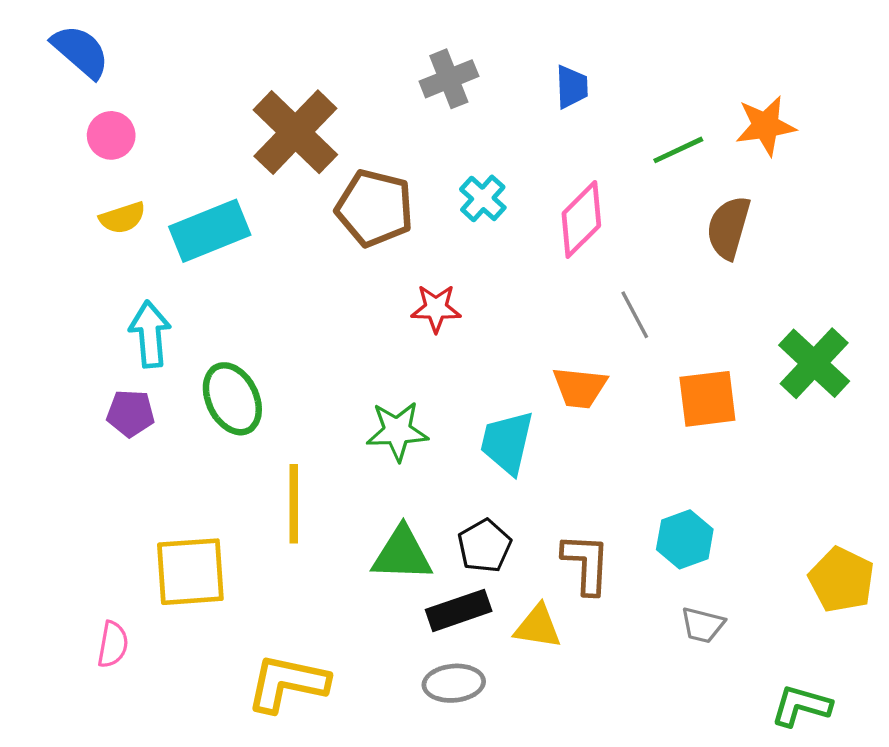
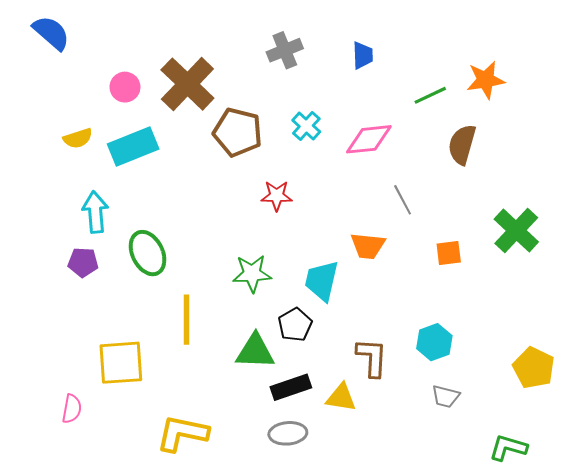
pink circle: (111, 135) -> (125, 87), moved
pink diamond: (581, 219) -> (369, 139), turned 39
orange square: (707, 399) -> (449, 253), size x0.7
black pentagon: (484, 546) -> (295, 325), moved

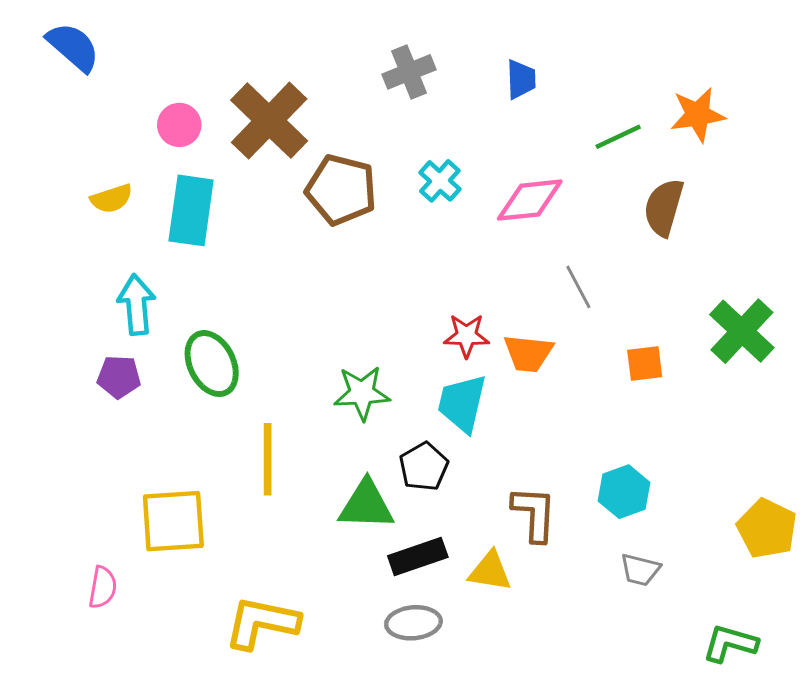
cyan rectangle: (133, 146) -> (191, 210), turned -60
red star: (277, 196) -> (466, 336), moved

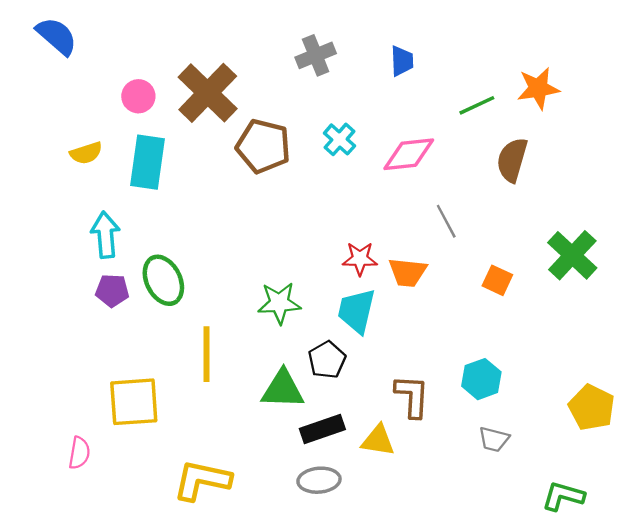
orange square: (645, 364) -> (497, 280), turned 32
purple pentagon: (119, 377) -> (112, 290), moved

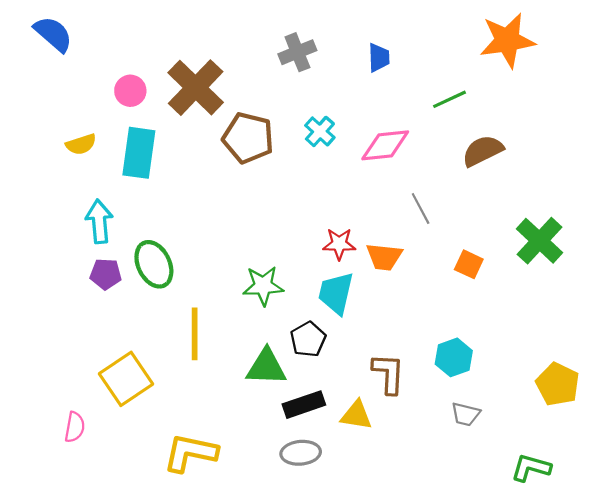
orange star: (538, 88) -> (507, 40), moved, size x1.4
brown semicircle: (512, 160) -> (483, 151), turned 48
yellow square: (134, 402) -> (126, 379), turned -30

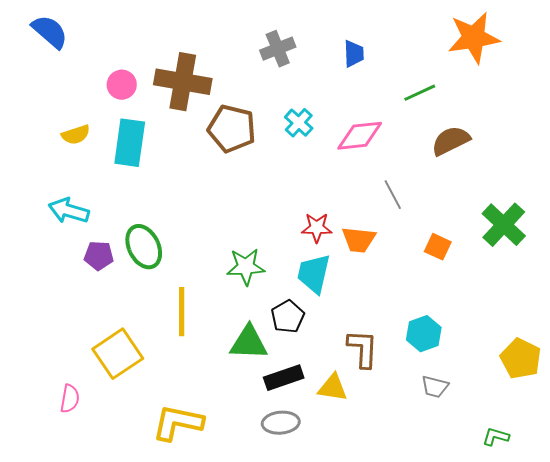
brown cross: (196, 88) -> (183, 82), turned -34
cyan arrow: (99, 221) -> (69, 211), moved, turned -69
green L-shape: (531, 468) -> (496, 437), size x0.7

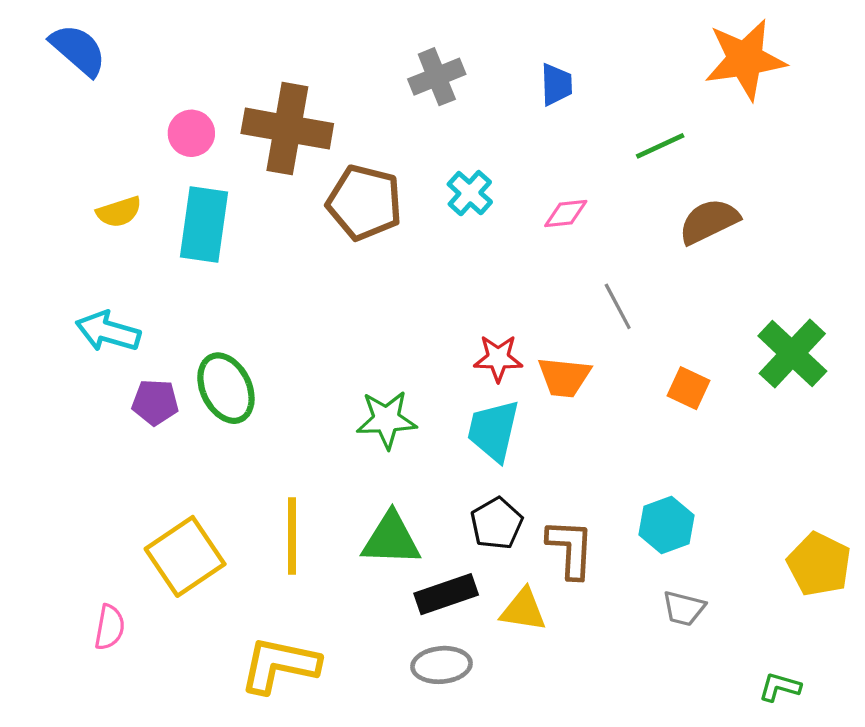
pink diamond: (360, 136) -> (566, 214), size x0.6
yellow line: (182, 312) -> (292, 536), moved
black pentagon: (288, 317) -> (497, 523), moved

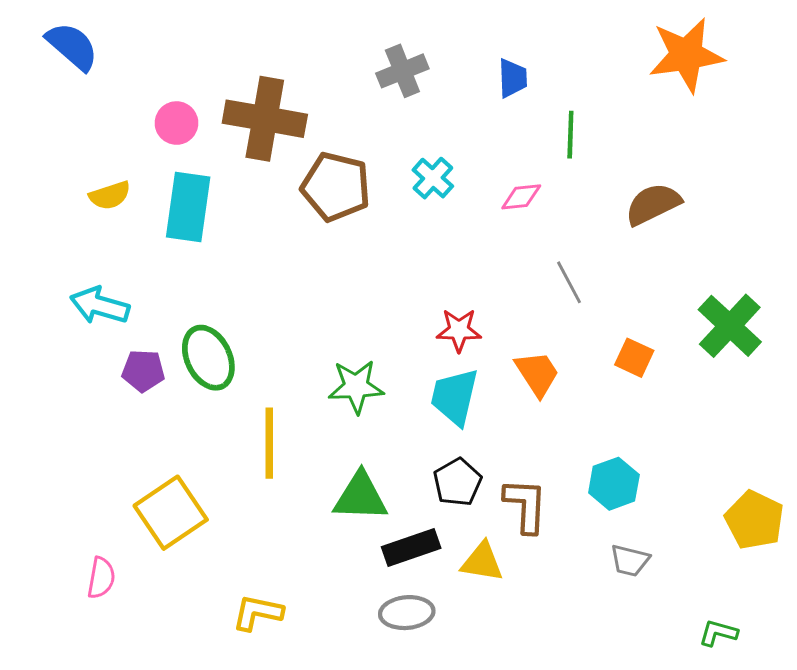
green line: (660, 146) -> (570, 135), moved, turned -63
orange trapezoid: (564, 377) -> (537, 374), moved, turned -129
yellow line: (292, 536) -> (269, 443), moved
yellow L-shape: (279, 665) -> (258, 613), size x0.7

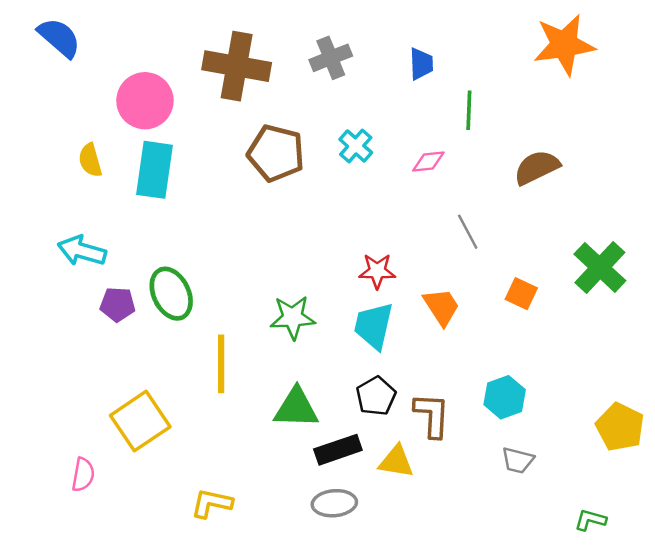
brown cross: (265, 119) -> (237, 66), moved
pink circle: (176, 123) -> (145, 101), size x1.6
yellow semicircle: (110, 195) -> (90, 160), turned 92

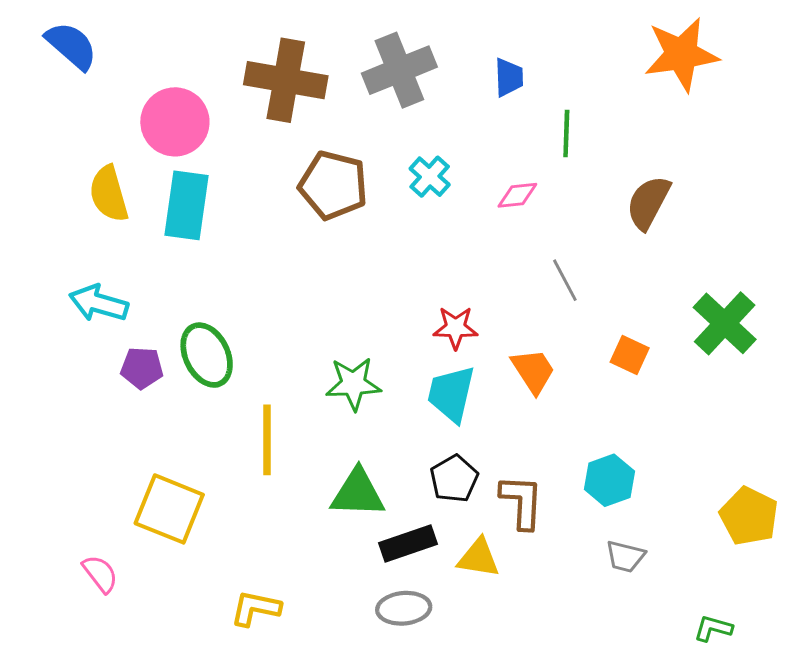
gray cross: (331, 58) -> (399, 70), size x1.4
yellow semicircle: (90, 160) -> (109, 194), size x1.4
brown semicircle: (537, 167) -> (648, 203), turned -36
yellow square: (140, 421) -> (169, 509), turned -34
pink semicircle: (83, 475) -> (100, 574), turned -48

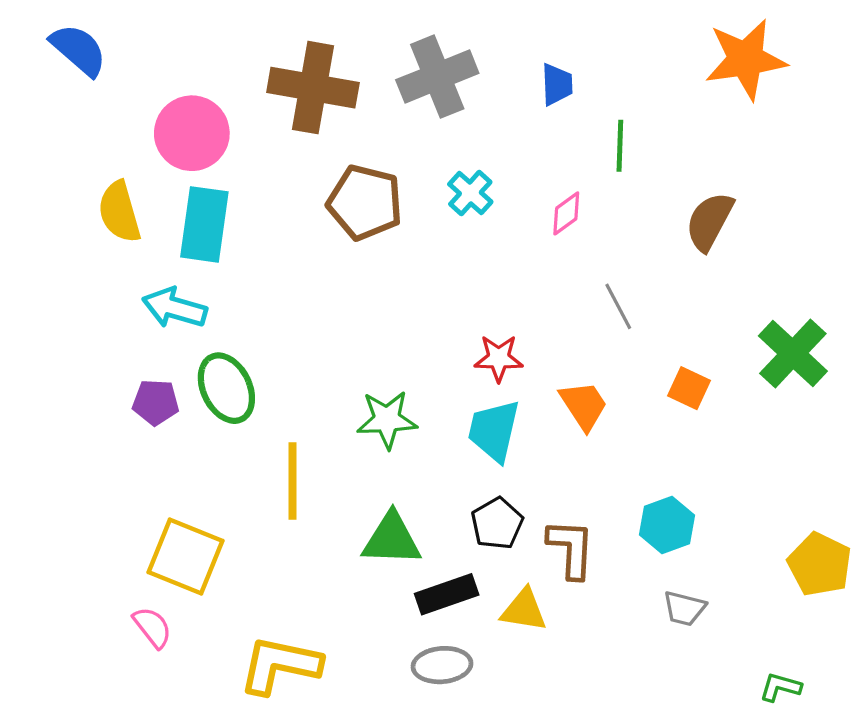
pink diamond: (517, 195) -> (566, 213), turned -30
cyan arrow: (99, 303) -> (175, 308), moved
pink semicircle: (100, 574) -> (152, 627), moved
yellow L-shape: (256, 608) -> (280, 665), size x1.5

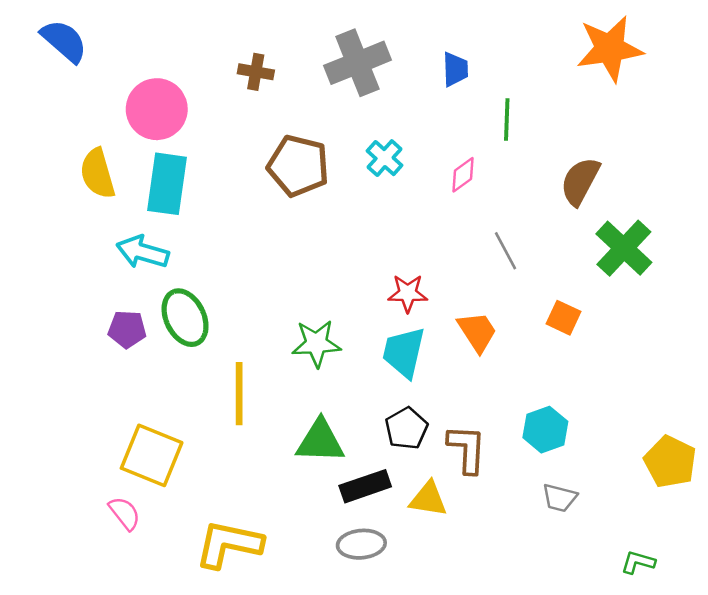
brown cross: (313, 88) -> (256, 72), size x0.5
green cross: (793, 354) -> (624, 248), moved

